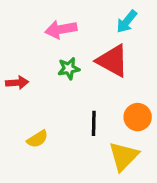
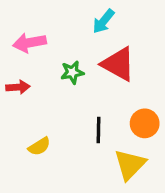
cyan arrow: (127, 22) -> (104, 21), moved
pink arrow: (61, 29) -> (29, 43), moved

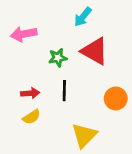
red arrow: (18, 87) -> (30, 93), moved
black line: (99, 130) -> (64, 91), moved
yellow triangle: (130, 165) -> (84, 135), moved

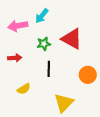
cyan arrow: (83, 17) -> (42, 16), moved
red arrow: (30, 93) -> (15, 58), moved

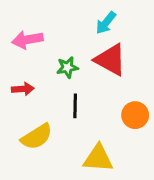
cyan arrow: (42, 16) -> (106, 23), moved
yellow semicircle: (24, 89) -> (37, 137), size x1.5
yellow triangle: (64, 103) -> (98, 158), turned 50

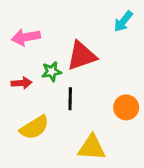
cyan arrow: (106, 23) -> (123, 21), moved
red triangle: (110, 60) -> (82, 56), moved, turned -48
green star: (67, 67) -> (52, 72), moved

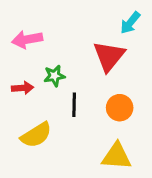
red triangle: (82, 56) -> (109, 56), moved, turned -32
orange circle: (126, 107) -> (120, 108), moved
yellow triangle: (92, 148) -> (117, 156), moved

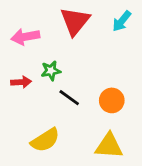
red triangle: (109, 56) -> (75, 21), moved
black line: (74, 105) -> (69, 98), turned -55
yellow semicircle: (36, 135) -> (45, 140), moved

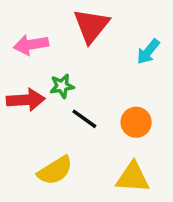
cyan arrow: (122, 21) -> (148, 52), moved
red arrow: (21, 82) -> (26, 100), size x1.5

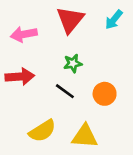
cyan arrow: (148, 52) -> (114, 20), moved
green star: (62, 86) -> (73, 63), moved
yellow triangle: (133, 177) -> (85, 136), moved

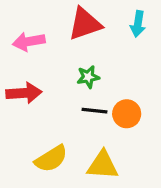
red triangle: (70, 20) -> (85, 24), turned 32
cyan arrow: (114, 20) -> (138, 24), turned -30
black line: (65, 91) -> (95, 111), moved, turned -30

